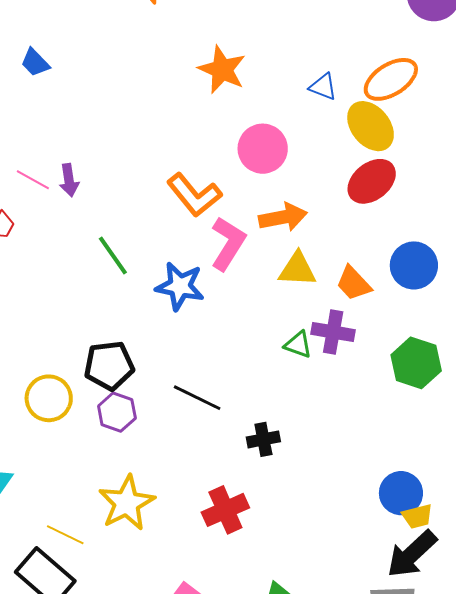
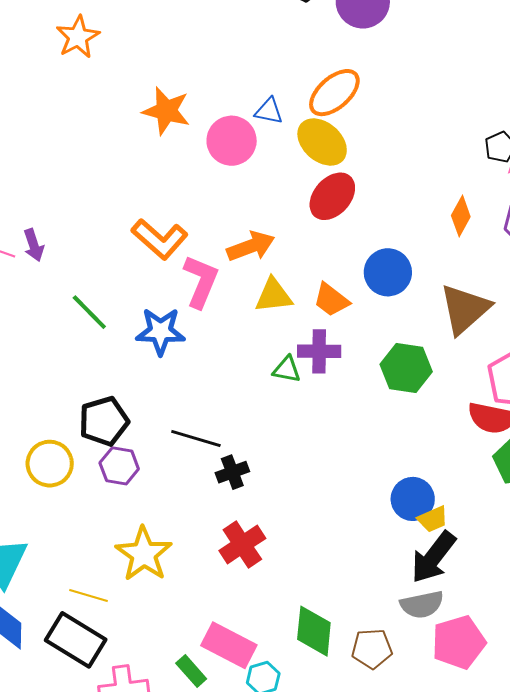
pink circle: (263, 149) -> (232, 141), moved
black cross: (263, 439) -> (232, 472), moved

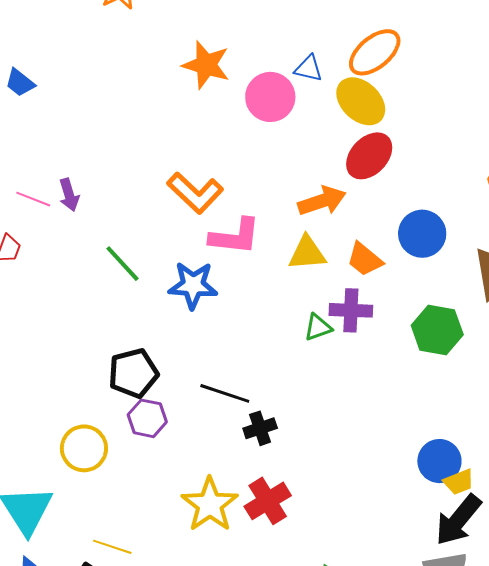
orange arrow: (251, 246) -> (322, 201), moved
pink L-shape: (201, 281) -> (235, 236), turned 72
green triangle: (287, 369) -> (318, 327), turned -32
yellow circle: (50, 464) -> (84, 448), moved
yellow star: (144, 554) -> (210, 505), moved

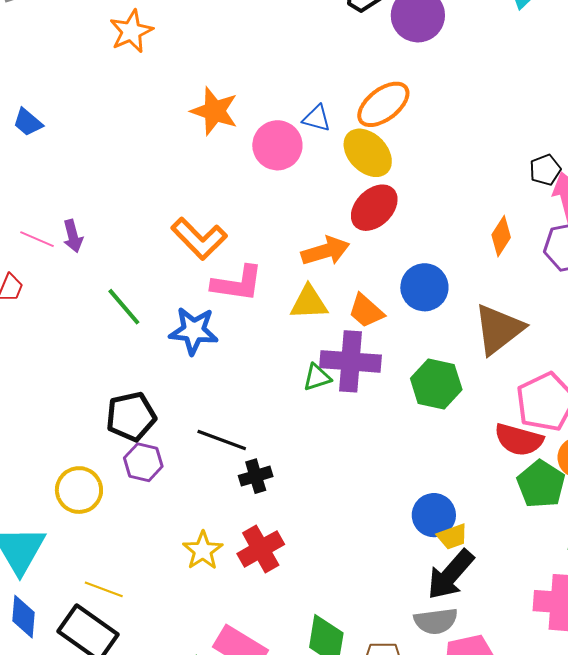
purple cross: (351, 310) -> (351, 361), size x1.4
yellow star: (210, 505) -> (203, 551), size x0.7

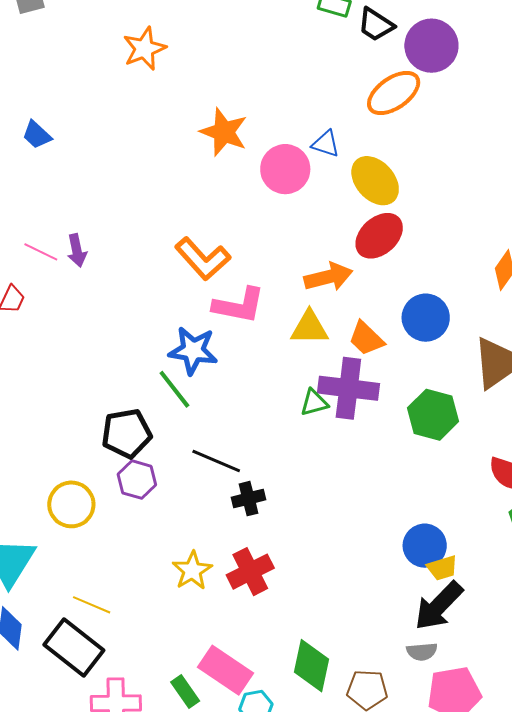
orange ellipse: (383, 104) -> (394, 93), moved
green line: (124, 307) -> (174, 389), moved
gray semicircle: (436, 621) -> (422, 652), size x0.7

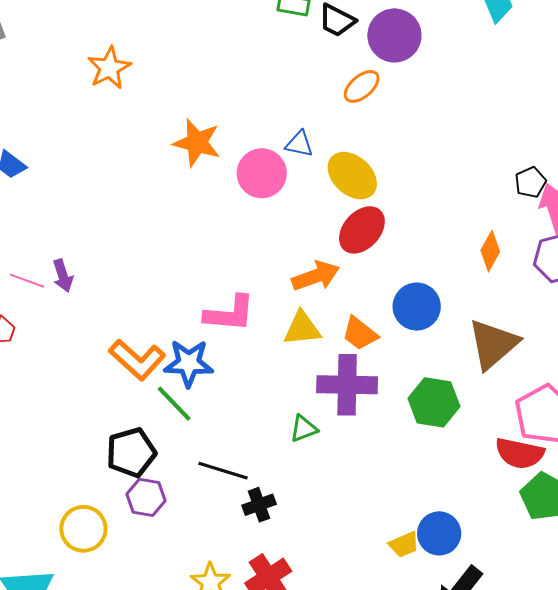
orange ellipse: (394, 93) -> (362, 86), size x0.7
orange L-shape: (203, 259) -> (137, 360), moved
green triangle: (314, 403) -> (304, 429), moved
yellow trapezoid: (442, 568) -> (404, 544), moved

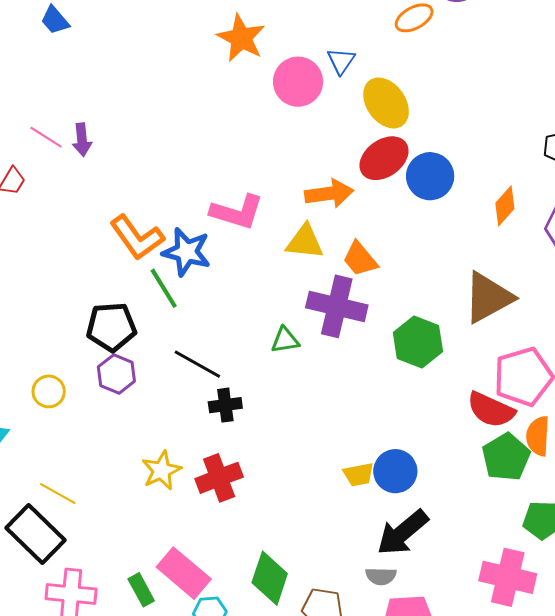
blue triangle: (299, 144) -> (341, 61), turned 40
blue circle: (417, 307) -> (430, 176), moved
yellow circle: (83, 529) -> (49, 391), size x0.7

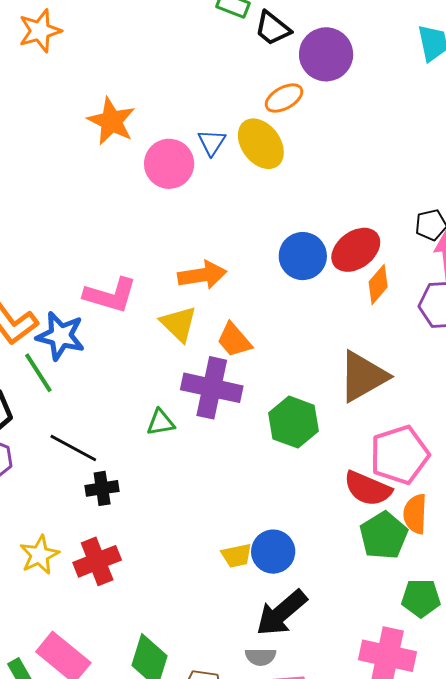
yellow ellipse: (386, 103) -> (261, 144), moved
red ellipse: (384, 158) -> (356, 250), moved
yellow triangle: (305, 242) -> (179, 324), turned 39

